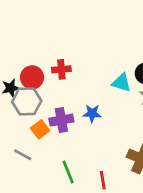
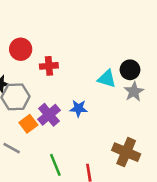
red circle: (32, 77) -> (21, 49), moved
purple cross: (61, 120) -> (49, 115), turned -30

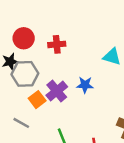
red circle: (21, 49) -> (24, 38), moved

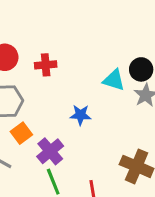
purple cross: (57, 91) -> (50, 151), moved

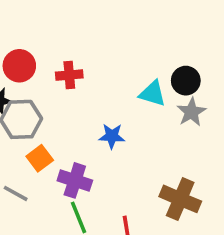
purple cross: (50, 151) -> (75, 180), turned -32

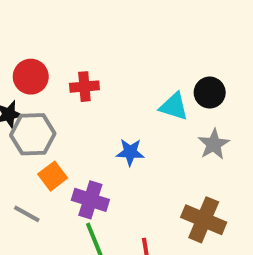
gray star: (191, 112) -> (214, 144), moved

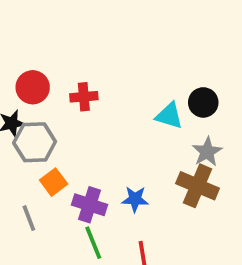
blue star: (130, 152) -> (135, 199), moved
gray line: (27, 214) -> (29, 218), turned 40
brown cross: (204, 220) -> (198, 186), moved

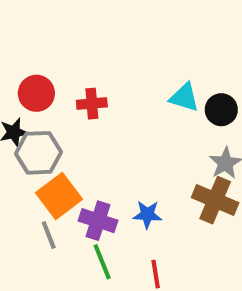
cyan triangle: (169, 116) -> (184, 97), moved
orange square: (54, 182) -> (59, 196), size x1.5
gray line: (29, 218) -> (49, 235), moved

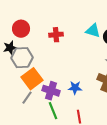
red cross: (92, 104) -> (56, 35), moved
gray line: (49, 235) -> (27, 98), turned 56

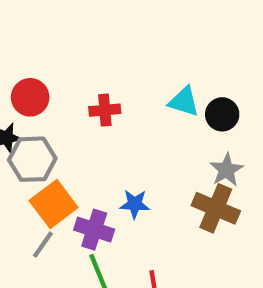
blue star: (75, 88) -> (135, 204), moved

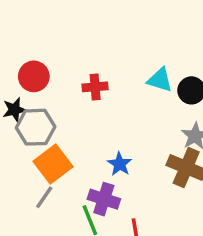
blue star: (135, 204) -> (120, 164), turned 30
purple cross: (94, 230) -> (104, 199), moved

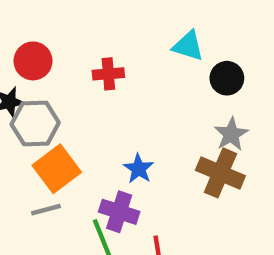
cyan triangle: (160, 80) -> (188, 46), moved
gray line: (44, 197) -> (46, 210), turned 40

